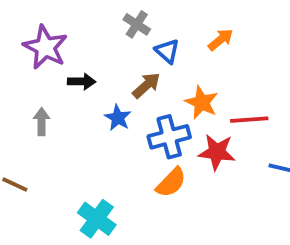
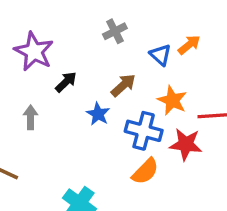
gray cross: (137, 24) -> (115, 31), turned 30
blue triangle: (167, 51) -> (160, 55), moved
black arrow: (82, 82) -> (66, 82), turned -45
blue cross: (169, 137) -> (144, 131), turned 30

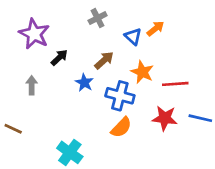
red star: (186, 144) -> (165, 118), moved

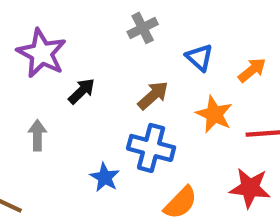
orange arrow: (155, 29) -> (252, 70), moved
blue star: (84, 83) -> (105, 177), moved
blue cross: (120, 96) -> (151, 148), moved

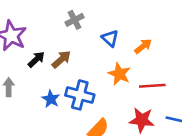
brown arrow: (153, 95) -> (61, 59), moved
blue star: (105, 177) -> (51, 99), moved

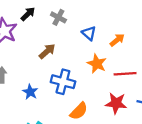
gray cross: (75, 20) -> (58, 17), turned -35
black arrow: (36, 59) -> (28, 14), moved
blue star: (51, 99) -> (30, 92), moved

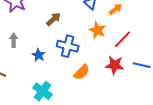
red line: (125, 74) -> (123, 39), turned -42

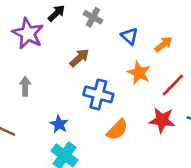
blue star: (39, 55) -> (59, 124), moved

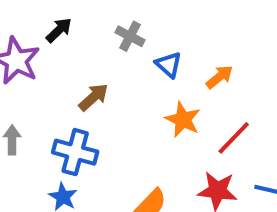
gray cross: (93, 17) -> (130, 36), moved
blue cross: (98, 94) -> (75, 152), moved

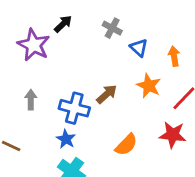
orange arrow: (219, 77) -> (174, 56), turned -60
brown arrow: (93, 97) -> (107, 94), moved

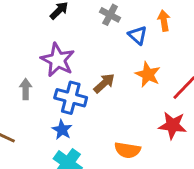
purple star: (34, 45) -> (58, 60), moved
orange arrow: (174, 56) -> (164, 21), moved
orange semicircle: (126, 145) -> (127, 150), moved, turned 55

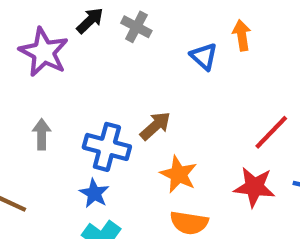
gray cross: (110, 15) -> (136, 27), moved
purple star: (58, 60) -> (44, 52), moved
orange star: (148, 74) -> (179, 174), moved

